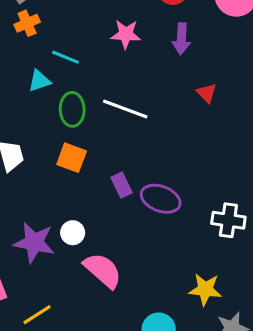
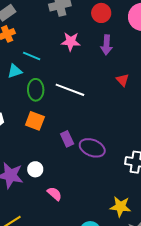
pink semicircle: (103, 270) -> (54, 194), size x0.6

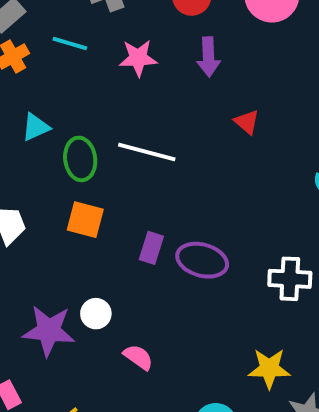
cyan line: (32, 56) -> (70, 43), moved
purple rectangle: (67, 139) -> (151, 248), turned 49

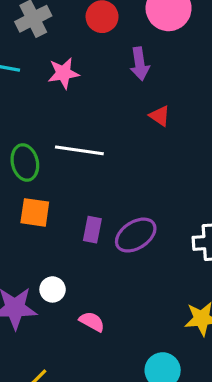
purple arrow: (208, 57) -> (140, 64), moved
purple ellipse: (202, 260) -> (136, 235), turned -42

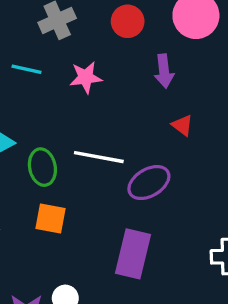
purple rectangle: (92, 230) -> (133, 254), moved, size x1.8
purple ellipse: (136, 235) -> (149, 183), moved

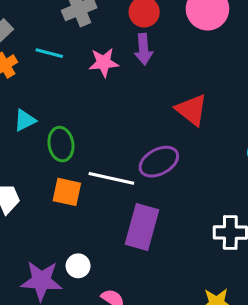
purple arrow: (164, 71) -> (144, 49), moved
red triangle: (182, 125) -> (192, 110), size x1.6
white line: (99, 157) -> (111, 178), moved

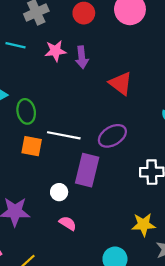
purple arrow: (144, 49) -> (82, 57), moved
purple ellipse: (159, 162) -> (112, 136), moved
white circle: (78, 266) -> (59, 192), moved

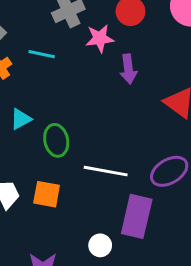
pink star: (55, 51) -> (100, 38), moved
orange square: (32, 146) -> (47, 194), moved

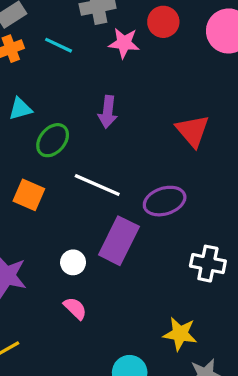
purple arrow: (128, 69) -> (108, 112), moved
green ellipse: (56, 140) -> (53, 140), turned 40

